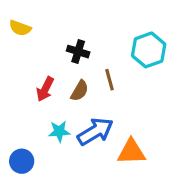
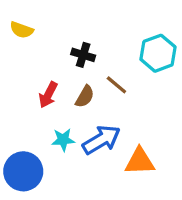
brown line: (109, 80) -> (116, 85), turned -35
blue circle: (22, 161) -> (23, 171), size x1.5

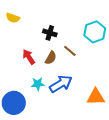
red arrow: (48, 95) -> (29, 57), turned 119
orange triangle: (140, 161) -> (96, 97), moved

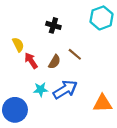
yellow semicircle: (13, 18) -> (18, 45), moved, turned -136
cyan hexagon: (95, 32) -> (102, 18), moved
black cross: (50, 33) -> (53, 25), moved

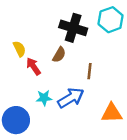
black cross: (53, 25) -> (73, 28), moved, size x1.6
brown line: (75, 54) -> (90, 71), moved, turned 56
brown semicircle: (55, 62) -> (59, 55), moved

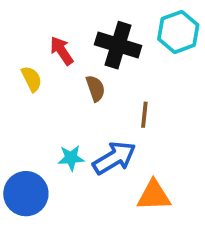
brown semicircle: (59, 55) -> (95, 88), turned -49
red arrow: (33, 66) -> (62, 51), moved
orange triangle: (112, 113) -> (154, 196), moved

